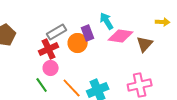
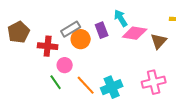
orange circle: (78, 43) -> (81, 39), moved
red cross: (49, 49) -> (48, 46), moved, turned 30

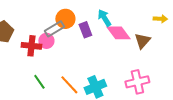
pink diamond: (135, 33) -> (118, 33), turned 45
orange circle: (81, 39) -> (65, 19), moved
pink circle: (65, 65) -> (46, 41), moved

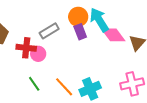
cyan arrow: (104, 18) -> (99, 20), size x1.4
orange circle: (65, 19) -> (78, 17), moved
pink circle: (46, 41) -> (38, 54), moved

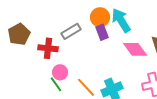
pink diamond: (113, 35) -> (135, 49), moved
pink circle: (38, 54) -> (60, 72), moved

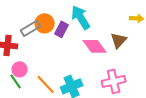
orange circle: (100, 17) -> (45, 23), moved
purple rectangle: (102, 32) -> (62, 29), turned 49

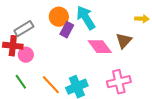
orange circle: (45, 23) -> (59, 17), moved
gray rectangle: (31, 28) -> (24, 29), moved
pink circle: (20, 69) -> (26, 55), moved

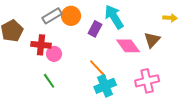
orange circle: (59, 17) -> (71, 16), moved
gray rectangle: (24, 29) -> (52, 16), moved
orange line: (51, 85) -> (98, 69), moved

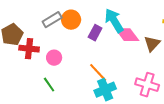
red cross: (41, 45) -> (29, 49), moved
pink diamond: (128, 46) -> (127, 35), moved
pink cross: (147, 81) -> (147, 85), turned 30

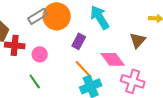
orange circle: (71, 20) -> (57, 16), size x1.4
purple rectangle: (95, 33) -> (79, 41), moved
pink diamond: (127, 35) -> (113, 59), moved

